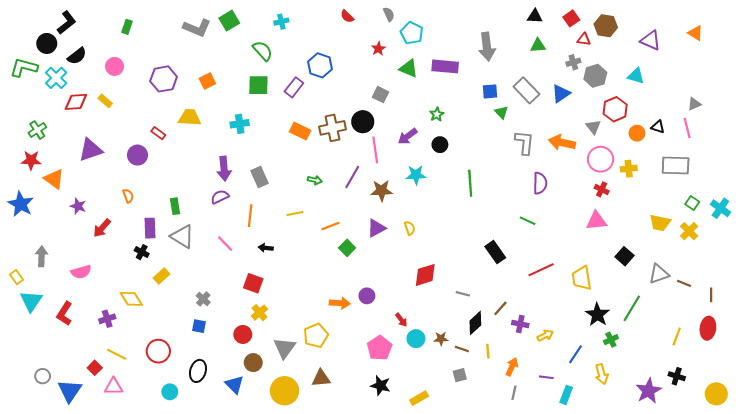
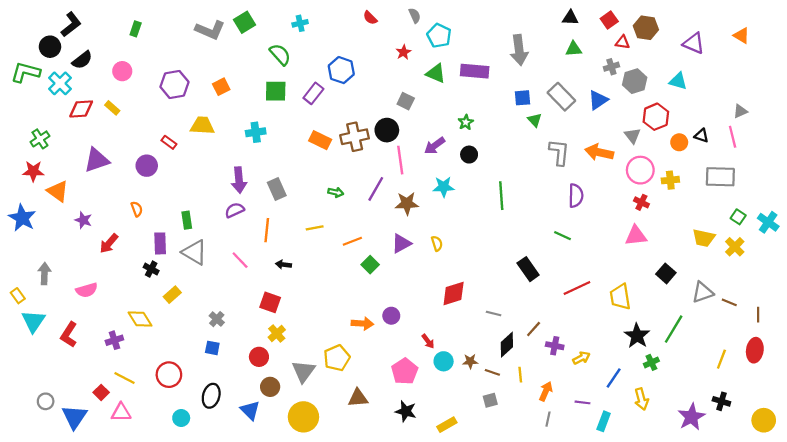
brown triangle: (321, 378) -> (358, 398), moved

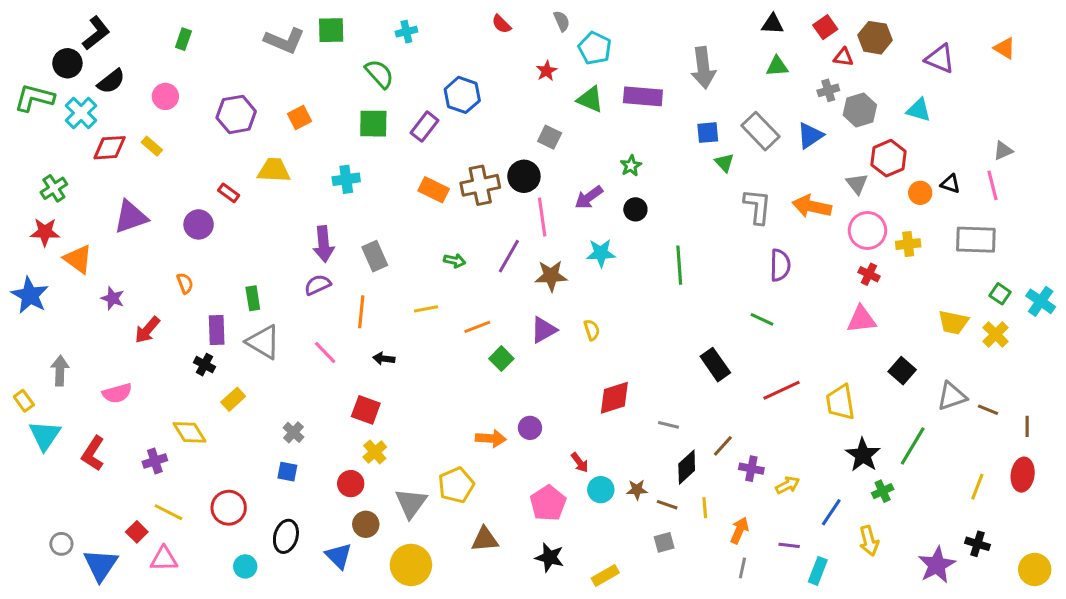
green square: (245, 22) -> (331, 30), turned 30

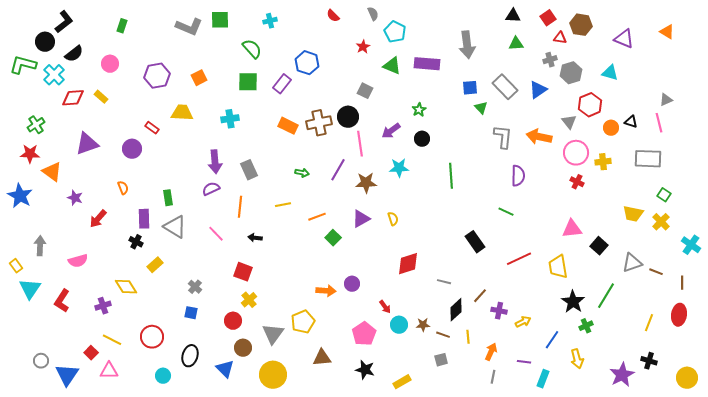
cyan cross: (1041, 301) -> (691, 245), moved
pink triangle: (861, 319) -> (572, 229), moved

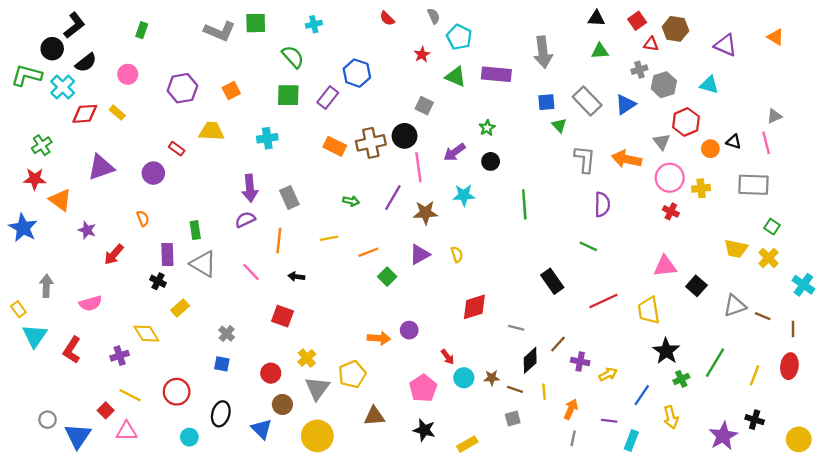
green line: (606, 296) -> (715, 363), moved
yellow cross: (249, 300) -> (307, 358), moved

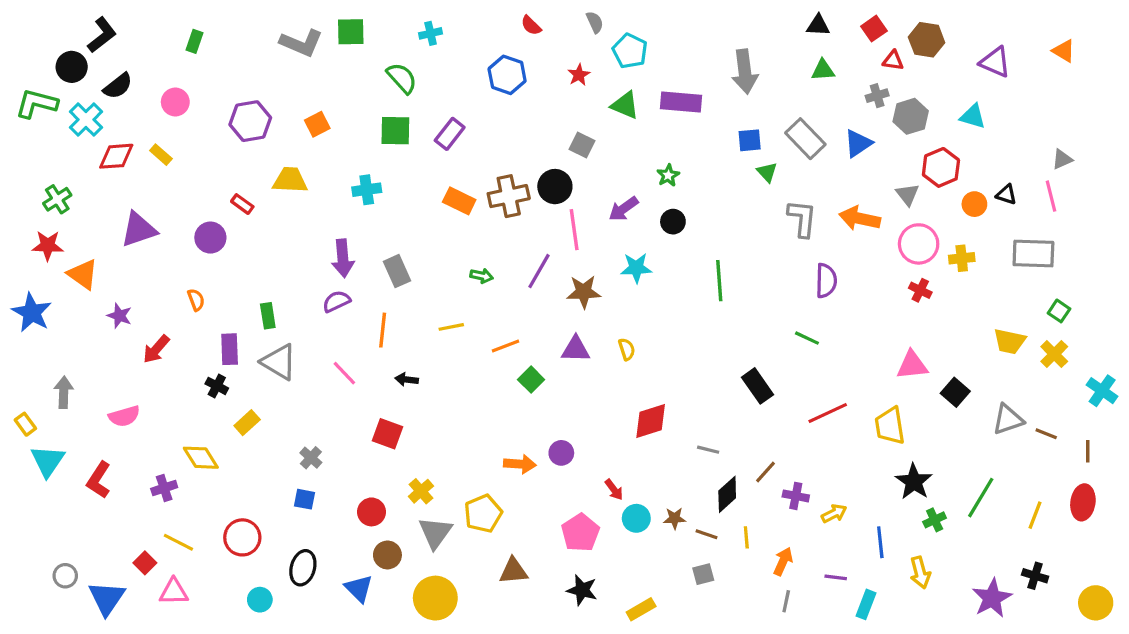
blue hexagon: (357, 73) -> (507, 75), moved
purple triangle: (420, 254) -> (576, 349), turned 30
blue line: (642, 395) -> (880, 542), turned -40

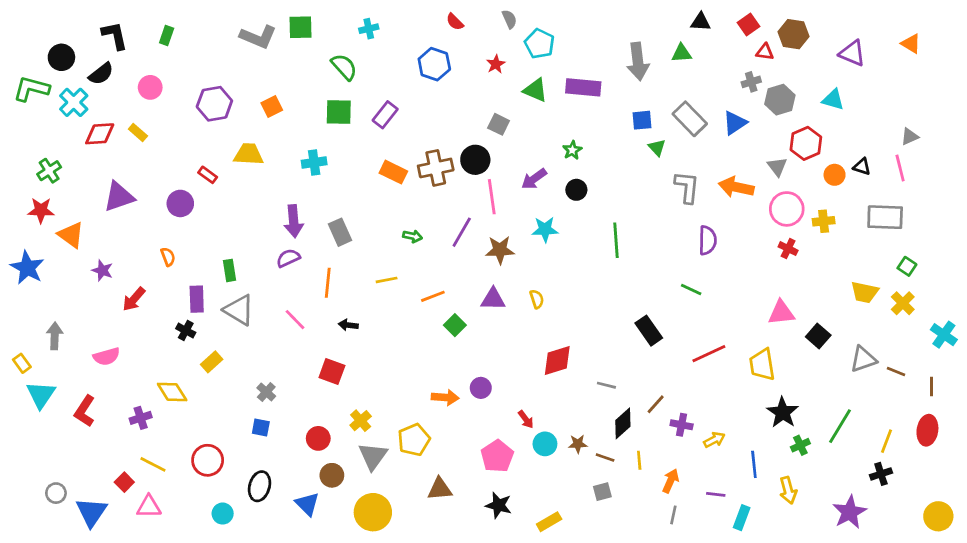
black L-shape: (102, 35) -> (115, 35), moved, turned -64
green triangle: (823, 70) -> (682, 53), moved
black cross: (1035, 576) -> (881, 474), moved, turned -35

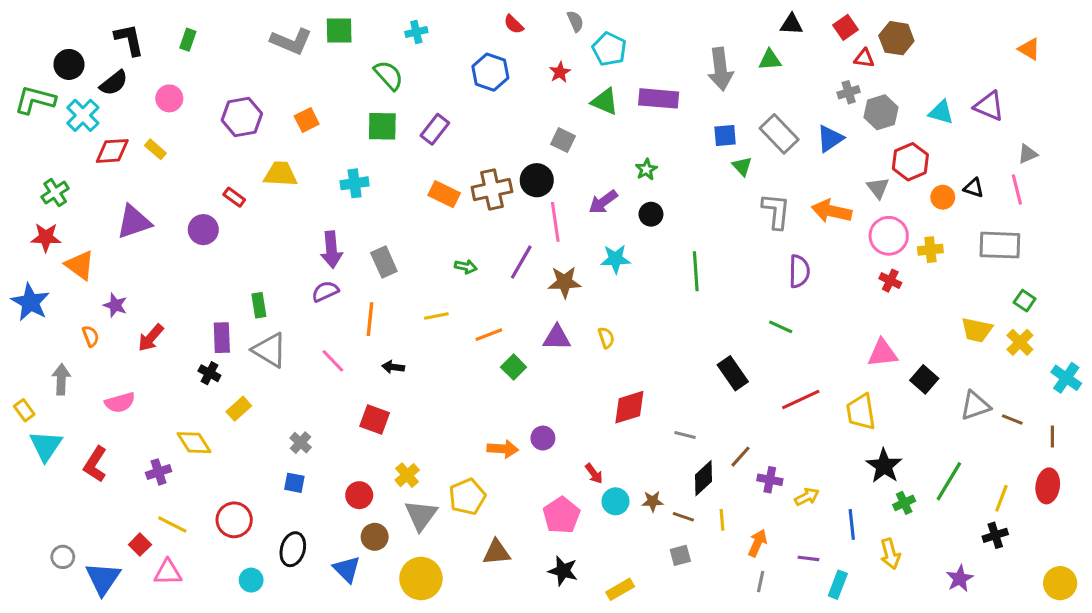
purple triangle: (852, 53) -> (989, 106), moved
orange semicircle: (168, 257) -> (91, 336), moved
purple star: (850, 512) -> (960, 579), size x0.7

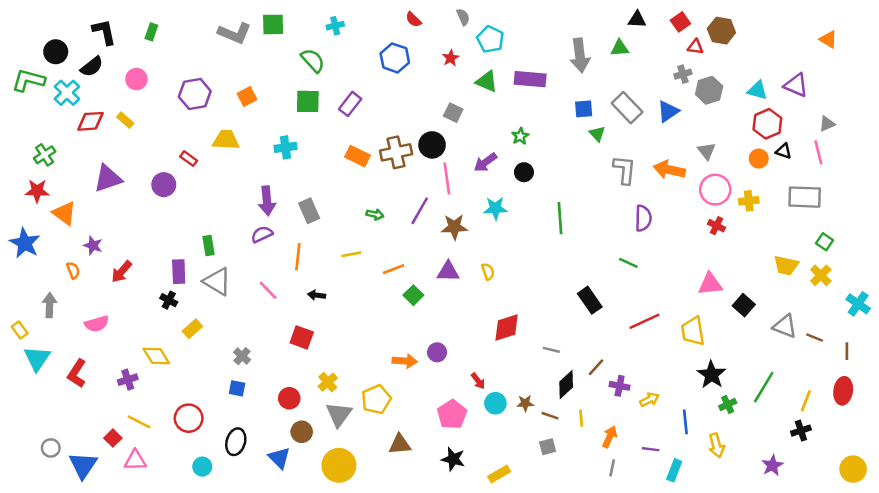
red hexagon: (910, 162) -> (767, 124), moved
gray triangle: (975, 406) -> (785, 326), turned 40

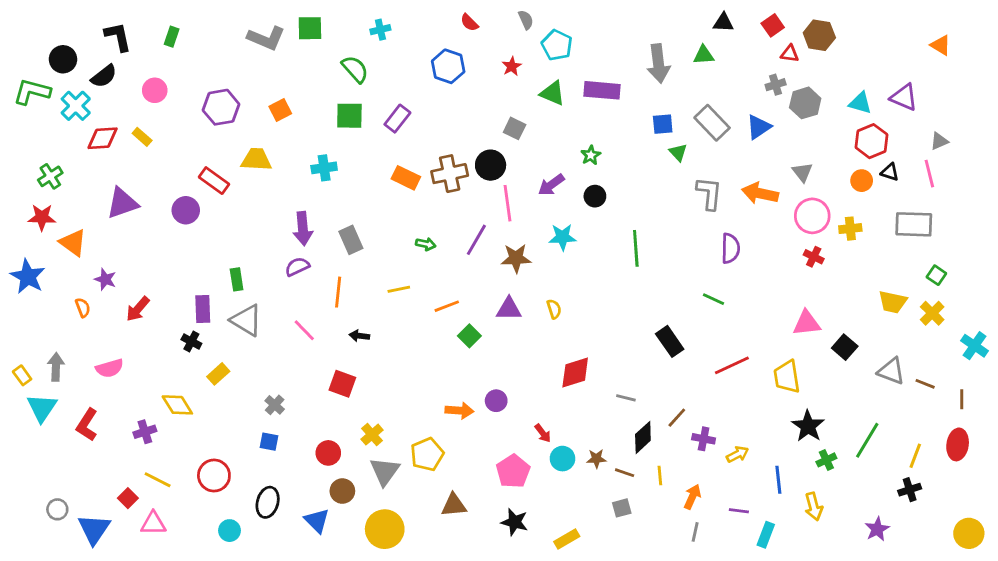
red rectangle: (189, 159) -> (214, 181), size x1.5
gray arrow: (50, 305) -> (56, 367), moved

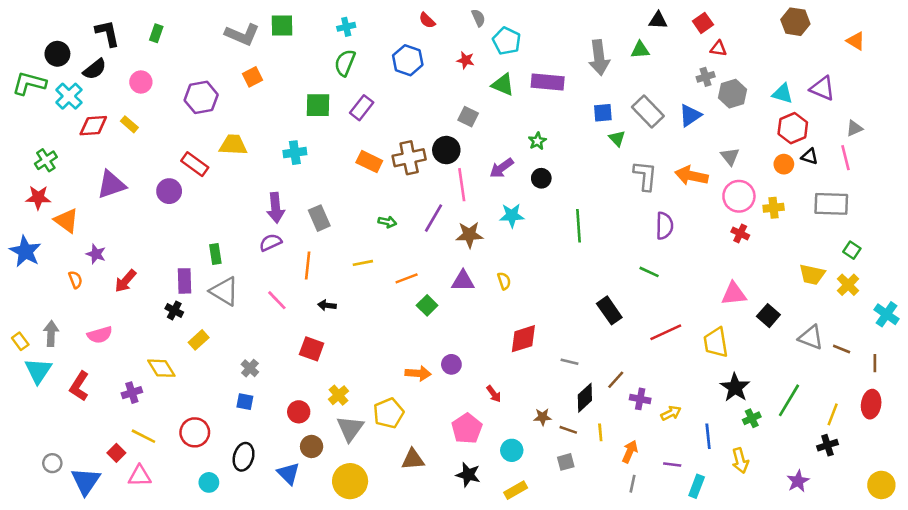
brown hexagon: (819, 35) -> (795, 22), moved
red star: (512, 66) -> (466, 60), turned -30
green semicircle: (355, 69) -> (345, 63), moved, turned -116
orange square: (280, 110) -> (253, 77), moved
cyan circle: (562, 459) -> (512, 450), moved

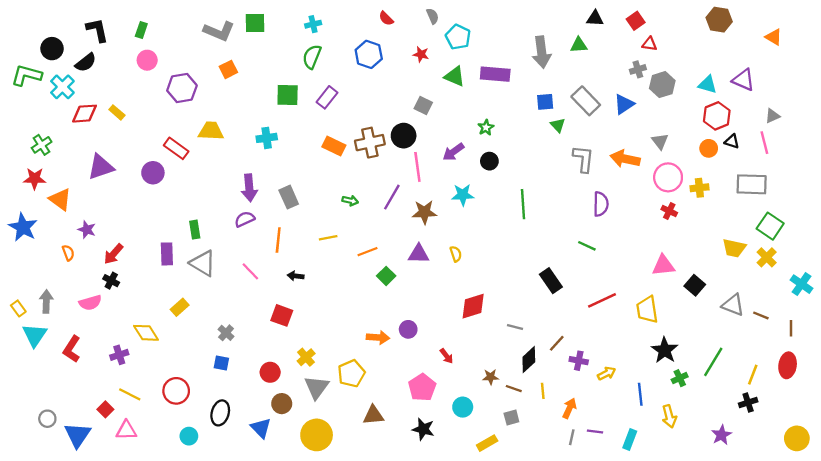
pink circle: (141, 82) -> (147, 60), moved
green square: (852, 250) -> (770, 226), size x1.6
black cross: (174, 310) -> (111, 281), moved
purple line: (672, 464) -> (595, 431), moved
yellow rectangle: (516, 490) -> (487, 443), moved

